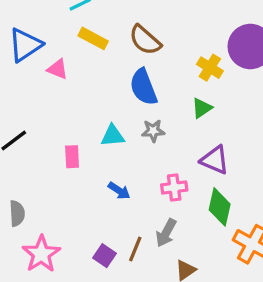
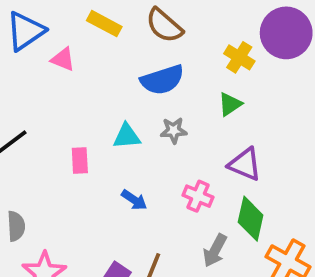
blue semicircle: (143, 87) -> (162, 80), turned -87
pink cross: (174, 187) -> (198, 196), turned 30
gray arrow: (166, 233) -> (215, 251), moved

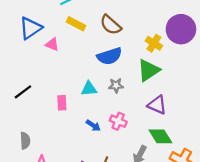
green triangle: (230, 104) -> (148, 70), size x1.6
pink cross: (198, 196) -> (118, 121), moved
green diamond: (251, 219) -> (160, 136), turned -45

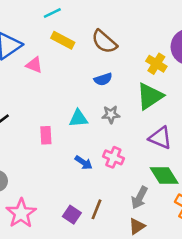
blue semicircle: (110, 56) -> (103, 79), size x0.6

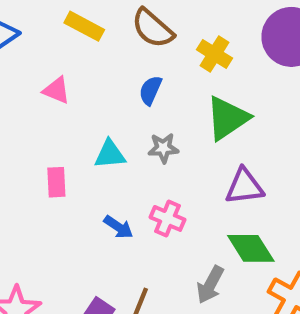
yellow cross: (156, 64) -> (215, 54), moved
pink triangle: (34, 65) -> (56, 90), moved
blue semicircle: (103, 79) -> (150, 90), turned 132
purple triangle: (160, 138) -> (244, 186), turned -30

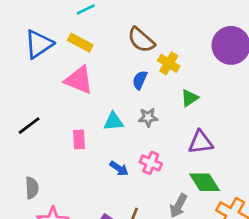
yellow rectangle: (84, 26) -> (80, 43), moved
yellow cross: (215, 54) -> (169, 63), moved
pink triangle: (56, 90) -> (79, 80), size x1.6
green triangle: (227, 118) -> (190, 98), size x0.6

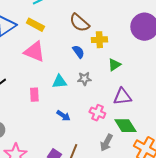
yellow cross: (169, 63) -> (99, 40), turned -35
blue semicircle: (140, 80) -> (78, 52), turned 120
pink cross: (151, 163) -> (97, 113), moved

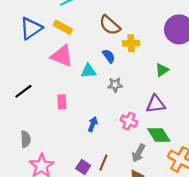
green triangle: (114, 65) -> (162, 70), moved
cyan triangle: (59, 82) -> (88, 71), moved
blue arrow: (63, 116) -> (93, 124), turned -104

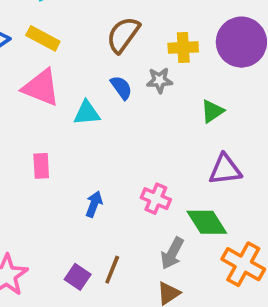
brown semicircle: (110, 25) -> (123, 35), turned 85
yellow cross: (131, 43) -> (183, 48), moved
gray star: (115, 85) -> (160, 80), moved
purple triangle: (156, 104) -> (225, 170), moved

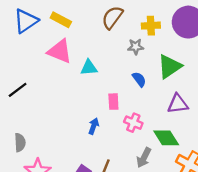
blue semicircle: (121, 88) -> (139, 79), moved
green triangle: (212, 111) -> (170, 67), size x1.6
pink rectangle: (41, 166) -> (113, 102), moved

